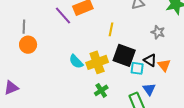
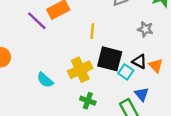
cyan semicircle: (76, 61) -> (45, 80), moved
cyan square: (137, 68) -> (126, 72), turned 32
green cross: (101, 90) -> (88, 101), turned -32

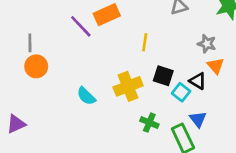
black square: (110, 59) -> (163, 76), size x0.7
orange triangle: (156, 66) -> (216, 66), moved
green cross: (88, 101) -> (149, 123), moved

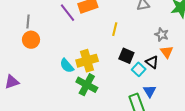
yellow cross: (128, 86) -> (87, 61), moved
green cross: (149, 123) -> (87, 85), moved, size x1.5

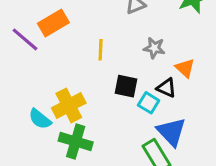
gray star: (162, 35) -> (154, 48), moved
blue triangle: (150, 91) -> (171, 132), size x1.5

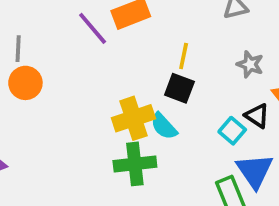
black square: (126, 86) -> (179, 88), moved
cyan semicircle: (40, 119) -> (164, 126), moved
green cross: (76, 141) -> (135, 164), turned -32

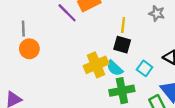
gray star: (250, 64) -> (157, 13), moved
cyan square: (232, 131) -> (145, 68), moved
green cross: (135, 164) -> (122, 91), moved

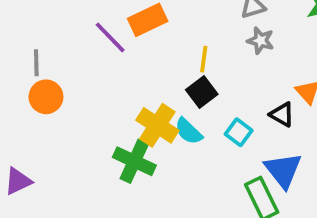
black square: (122, 45) -> (202, 92), turned 36
yellow cross: (96, 65) -> (157, 125), turned -35
green cross: (122, 91) -> (134, 161), moved, turned 35

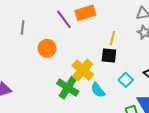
black square: (202, 92) -> (109, 56), turned 35
orange circle: (46, 97) -> (47, 48), moved
cyan semicircle: (189, 131) -> (98, 90), moved

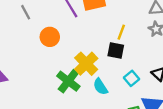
gray line: (23, 28) -> (26, 12), turned -40

